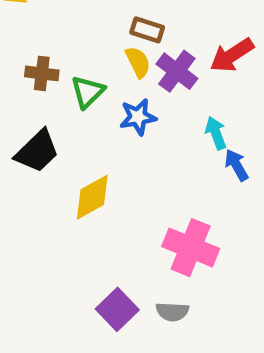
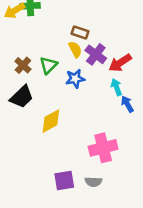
red arrow: (232, 55) -> (120, 63), moved
brown cross: (42, 73) -> (23, 65), moved, turned 35
pink cross: (191, 248) -> (103, 148), turned -36
purple square: (117, 309) -> (64, 181), turned 35

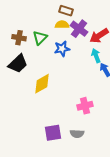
yellow semicircle: (75, 49) -> (62, 25), turned -64
brown cross: (23, 65) -> (19, 38), turned -32
pink cross: (103, 148) -> (85, 106), size x0.7

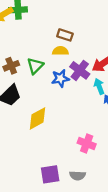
purple cross: (79, 29) -> (80, 70), moved
brown cross: (19, 38) -> (11, 66), turned -32
pink cross: (85, 106) -> (87, 144), turned 35

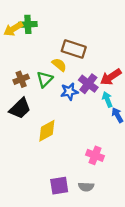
brown rectangle: (65, 35) -> (74, 49), size x1.5
yellow semicircle: (60, 51) -> (59, 65), moved, turned 40

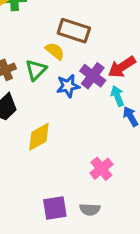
pink cross: (95, 155) -> (101, 169), turned 30

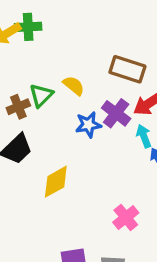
brown rectangle: (74, 31) -> (127, 69), moved
green triangle: (36, 70) -> (41, 95), moved

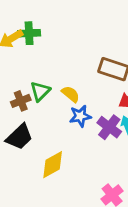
yellow semicircle: (74, 86) -> (71, 94), moved
purple cross: (116, 113) -> (109, 127), moved

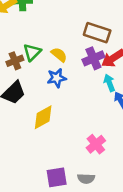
blue star: (80, 116) -> (57, 78), moved
purple cross: (109, 127) -> (93, 58), moved, turned 30

